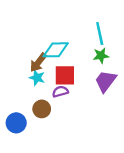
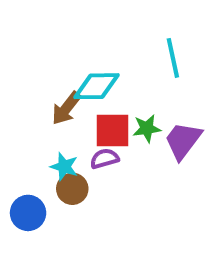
green star: (101, 56) -> (147, 128), moved
cyan star: (37, 78) -> (64, 167), moved

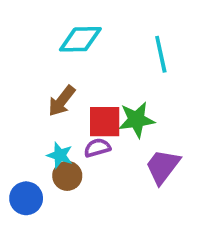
cyan diamond: (96, 86) -> (80, 39), moved
green star: (147, 128) -> (136, 120), size x1.4
purple trapezoid: (183, 140) -> (163, 166), moved

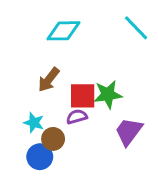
cyan line: (161, 54) -> (136, 28), moved, turned -32
cyan star: (60, 155) -> (34, 123), moved
blue circle: (26, 198) -> (40, 157), moved

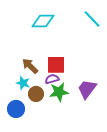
brown arrow: (49, 80) -> (30, 66), moved, turned 96
green star: (108, 94) -> (59, 92), moved
blue circle: (40, 157) -> (16, 109), moved

